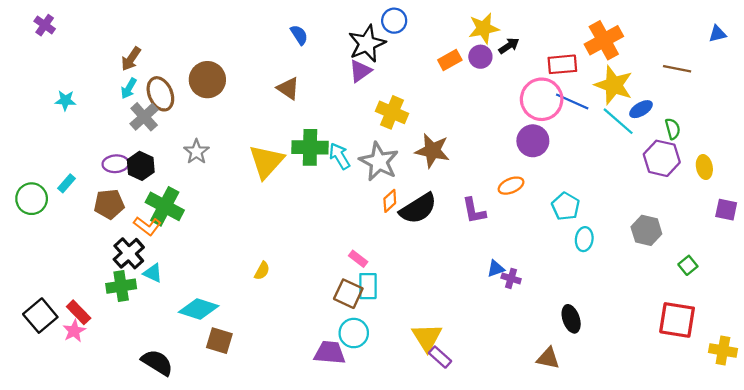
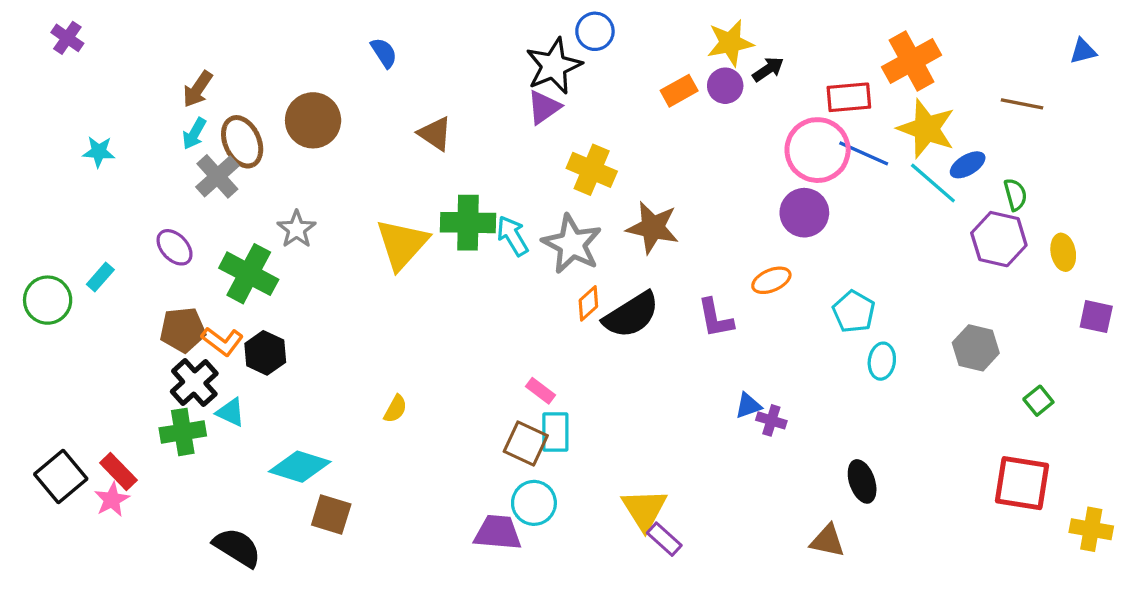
blue semicircle: (299, 35) -> (384, 53), moved
purple ellipse: (116, 164) -> (175, 247), turned 50
black hexagon: (141, 166) -> (265, 353), moved
brown pentagon: (109, 204) -> (183, 330), moved
green cross: (165, 206) -> (249, 274), moved

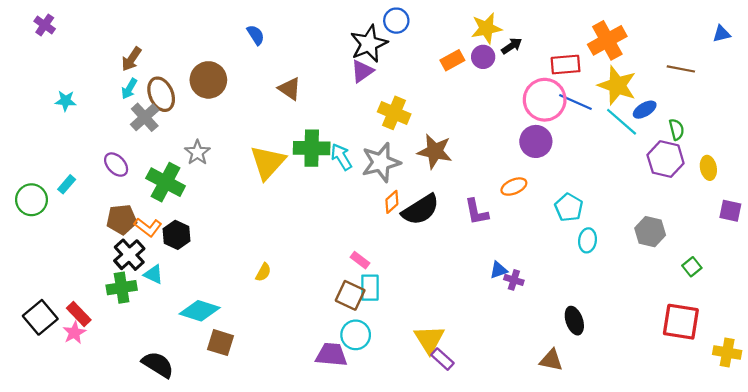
gray star: (572, 244) -> (381, 162), turned 30

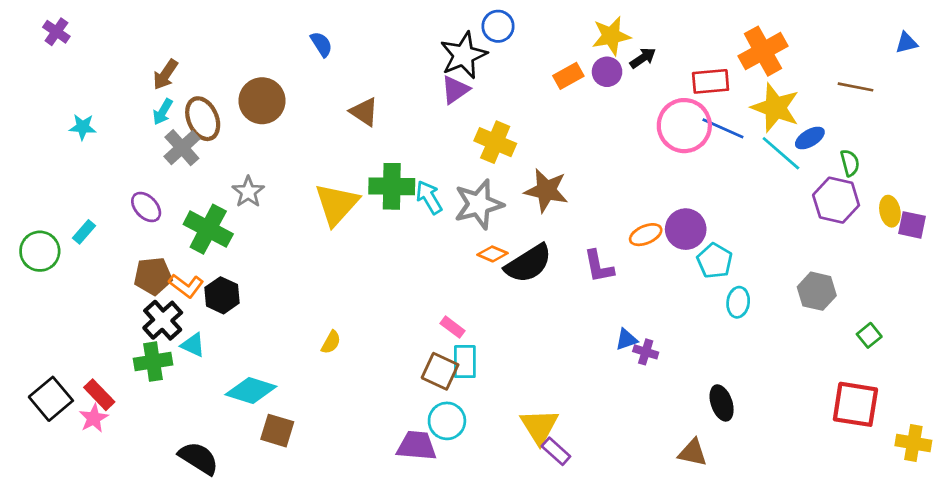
purple circle: (536, 141) -> (686, 229), moved
orange diamond: (392, 202) -> (492, 254), turned 65
purple square: (730, 211) -> (912, 225), moved

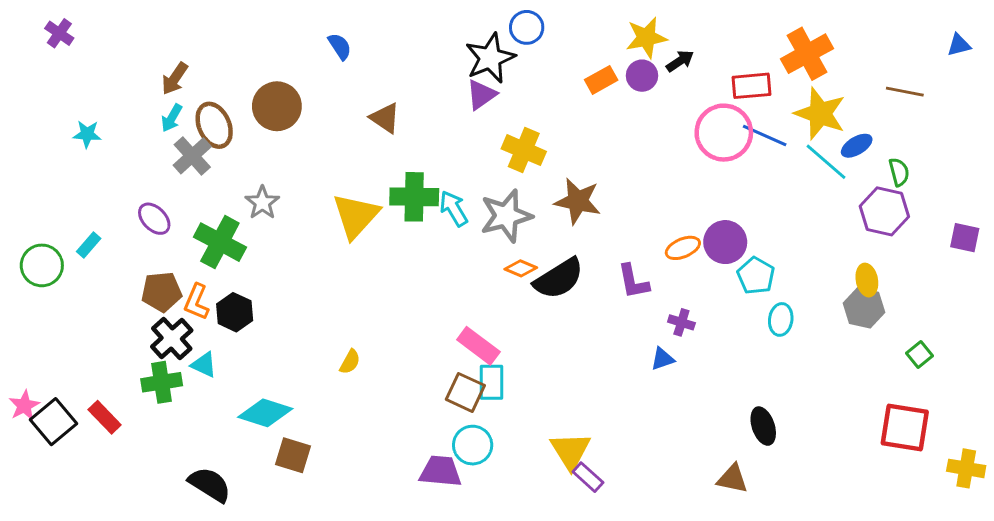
yellow ellipse: (890, 211) -> (867, 280), moved
orange L-shape: (186, 286) -> (197, 302), turned 76
pink rectangle: (452, 327) -> (478, 346), size x1.6
purple cross: (646, 352) -> (681, 322), moved
pink star: (94, 418) -> (24, 406), moved

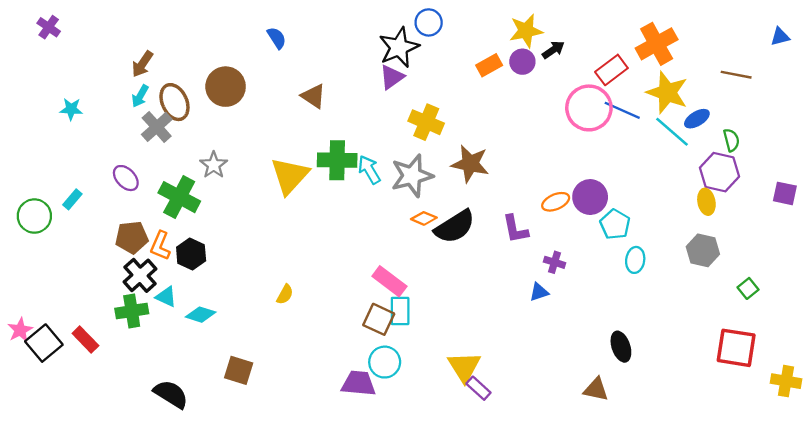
red rectangle: (752, 86) -> (611, 70), turned -32
yellow ellipse: (867, 280) -> (706, 202), moved
cyan diamond: (265, 413) -> (201, 315), moved, size x0.7

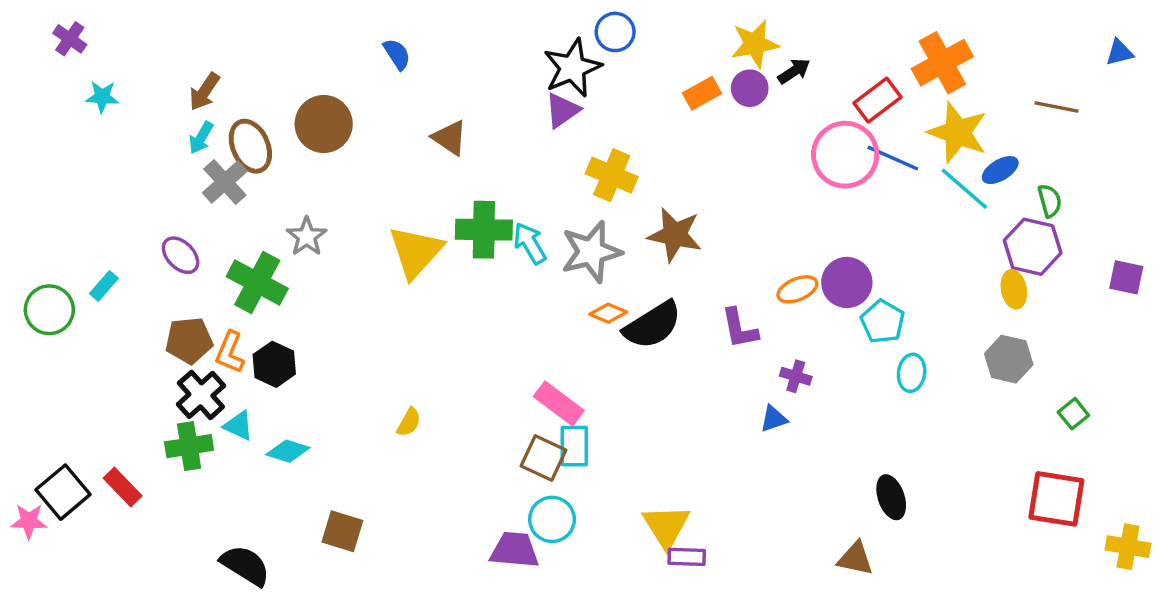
cyan star: (71, 109) -> (102, 97), moved
pink star: (20, 330) -> (29, 521), moved, turned 30
purple rectangle: (478, 388) -> (687, 557), turned -40

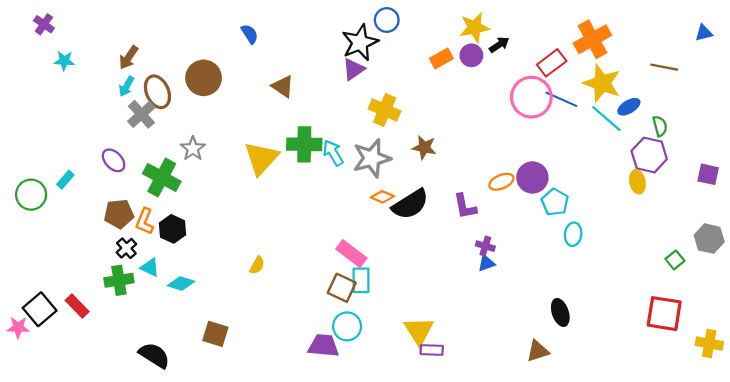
brown star: (675, 235) -> (424, 147), size x0.7
gray hexagon: (1009, 359) -> (709, 239), moved
purple cross: (796, 376) -> (485, 246), moved
black cross: (201, 395) -> (126, 248), size x0.7
brown triangle: (855, 559) -> (538, 351), turned -30

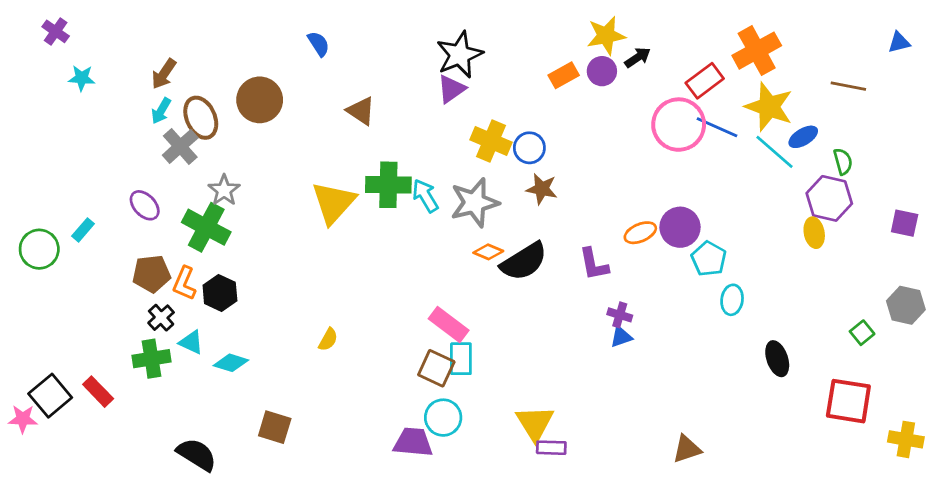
blue circle: (387, 20) -> (529, 148), moved
gray star: (193, 149) -> (224, 190), moved
black ellipse: (560, 312) -> (777, 359), moved

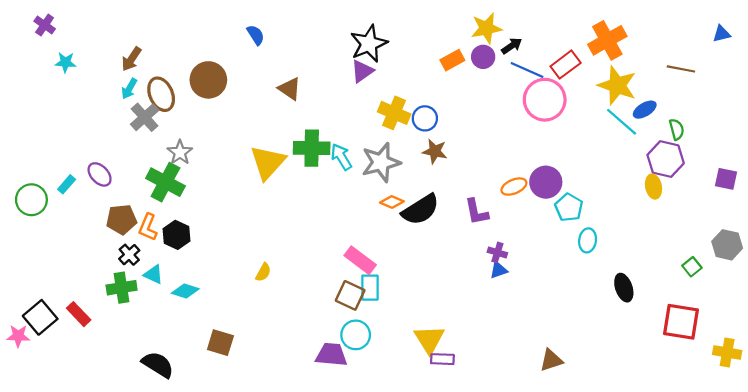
blue line: (717, 127) -> (527, 70), moved
purple ellipse: (145, 205) -> (100, 174), moved

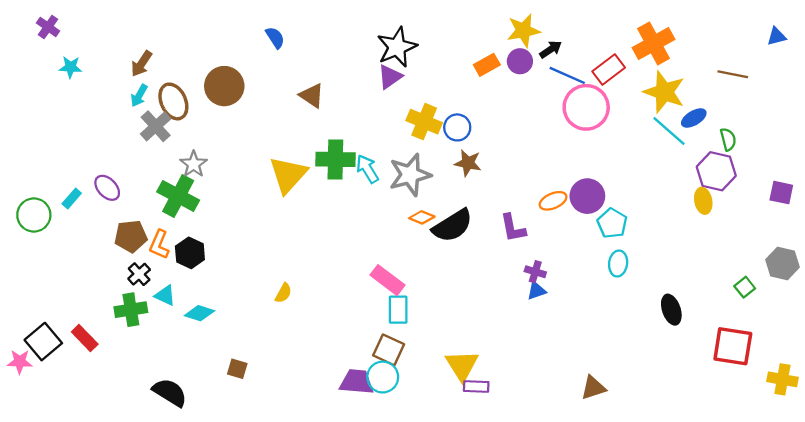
cyan ellipse: (588, 240) -> (618, 263), moved
brown square: (350, 295) -> (389, 350), moved
cyan circle: (356, 335) -> (383, 377), moved
brown square: (220, 343) -> (237, 369), size x0.7

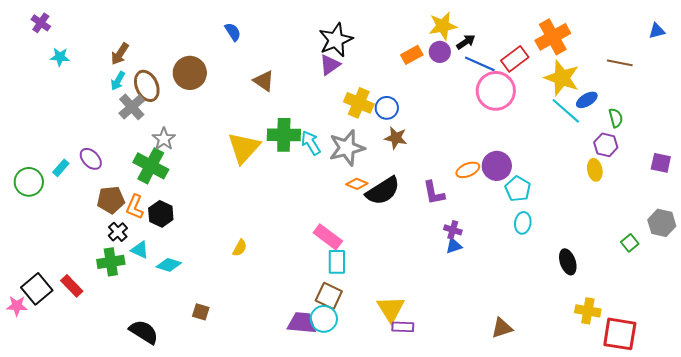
purple hexagon: (716, 171) -> (606, 145), size x0.7
red square: (733, 346) -> (620, 334), moved
yellow cross: (782, 379) -> (588, 311), moved

